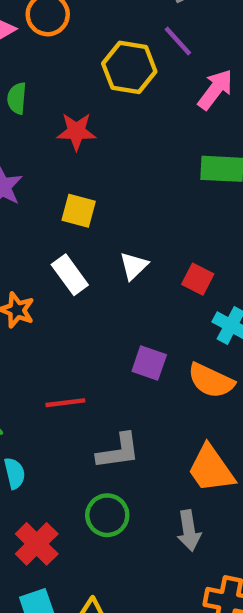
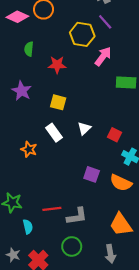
pink arrow: (215, 89) -> (103, 56), moved
red line: (65, 403) -> (52, 209), moved

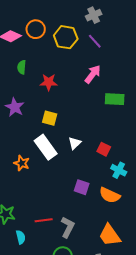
yellow hexagon: (82, 34) -> (66, 37), moved
white rectangle: (54, 133) -> (46, 147), size x1.4
gray L-shape: (77, 216) -> (68, 227), turned -55

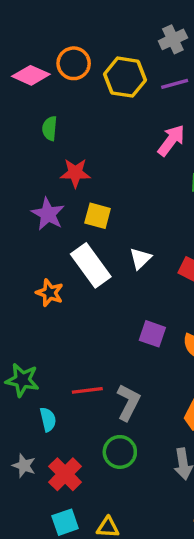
purple line: (95, 41) -> (175, 84), turned -63
red star: (49, 82) -> (75, 173), moved
purple star: (15, 107) -> (48, 214), moved

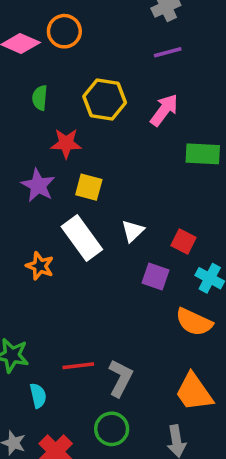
yellow hexagon: (125, 77) -> (105, 100), moved
purple square: (152, 334) -> (155, 276), moved

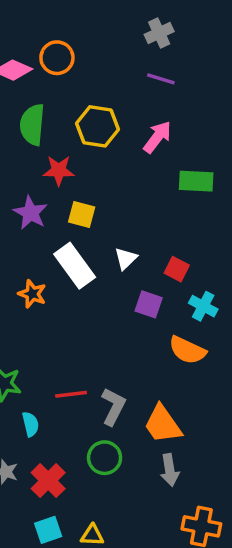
purple line: (168, 52) -> (161, 79), turned 32
green semicircle: (40, 98) -> (32, 125), size x1.6
orange trapezoid: (194, 392) -> (163, 424), moved

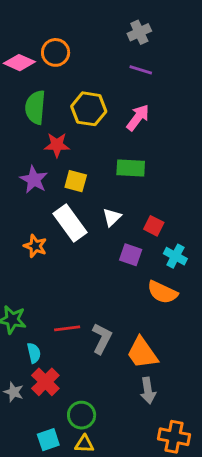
green rectangle: (196, 181) -> (131, 168), moved
green circle: (105, 458) -> (82, 415), moved
red cross: (48, 481) -> (45, 382), moved

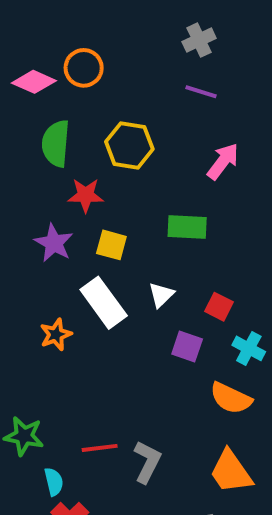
pink arrow: (138, 117) -> (223, 161), moved
orange star: (35, 246) -> (56, 335), turned 30
orange trapezoid: (142, 353) -> (231, 472), moved

